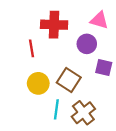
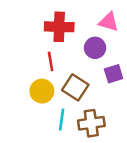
red line: (31, 48) -> (51, 61), moved
purple square: (104, 68) -> (114, 74), turned -30
brown cross: (83, 113) -> (91, 123), turned 30

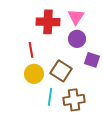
pink triangle: (109, 22) -> (76, 17), moved, turned 48
red line: (51, 61) -> (31, 50), moved
purple square: (114, 74) -> (92, 60), turned 35

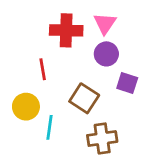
yellow circle: (34, 74) -> (26, 107), moved
cyan line: (50, 97) -> (50, 127), moved

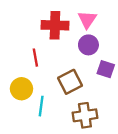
brown square: (84, 98) -> (70, 82), turned 30

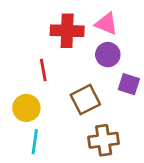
pink triangle: (87, 19) -> (106, 24), turned -42
cyan line: (41, 106) -> (35, 142), moved

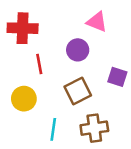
red cross: (67, 31) -> (23, 28), moved
purple circle: (108, 55) -> (78, 50), moved
cyan line: (35, 142) -> (53, 129), moved

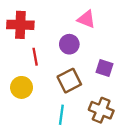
brown cross: (94, 128) -> (101, 110), moved, turned 30
cyan line: (53, 129) -> (61, 115), moved

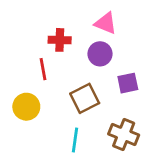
red cross: (20, 25) -> (60, 40), moved, size x0.7
purple circle: (69, 44) -> (100, 54), moved
purple square: (105, 68) -> (128, 83), turned -30

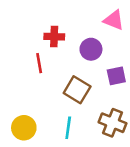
pink triangle: (106, 23) -> (114, 20), moved
brown square: (85, 98) -> (77, 90), turned -32
yellow circle: (26, 107) -> (24, 128), moved

